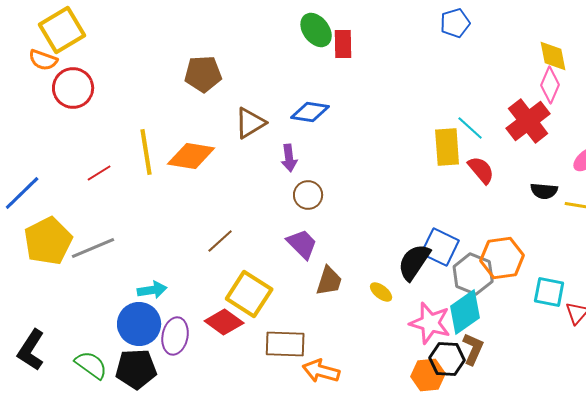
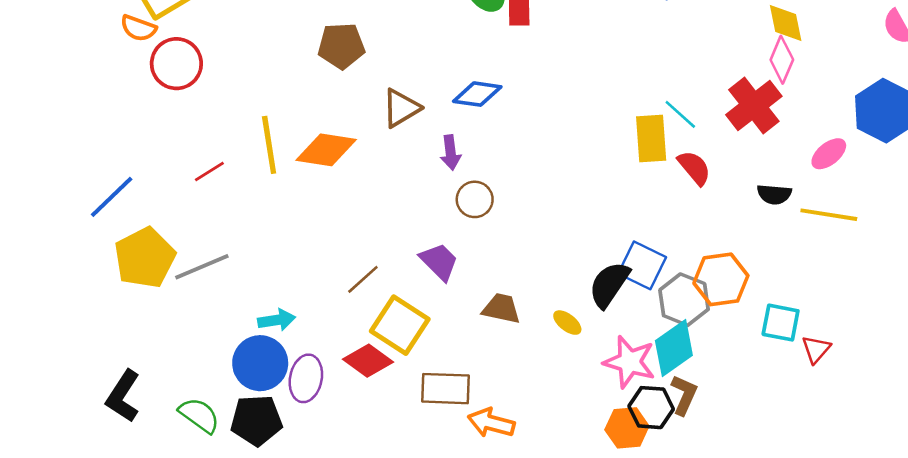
brown line: (220, 241) -> (363, 279), moved
purple trapezoid: (302, 244) -> (439, 262), moved
brown trapezoid: (329, 281) -> (501, 309), turned -96

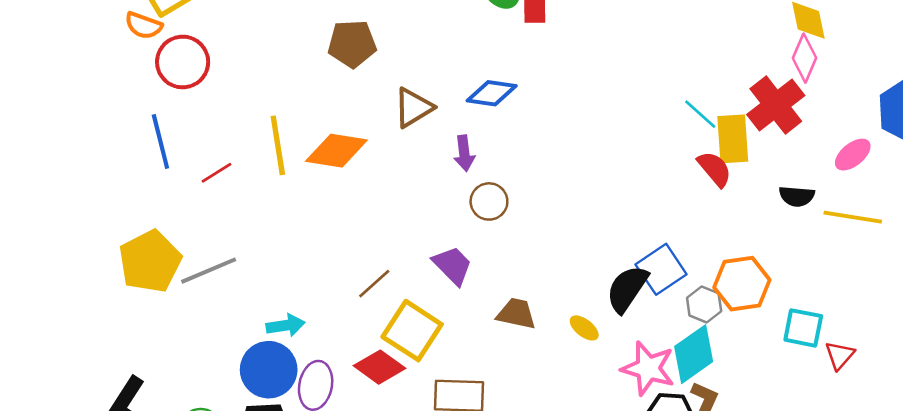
yellow rectangle: (651, 139) -> (733, 139), moved
blue line: (112, 197) -> (160, 142), moved, turned -60
blue square: (642, 265) -> (661, 269), turned 30
gray hexagon: (684, 300) -> (704, 304), size x0.7

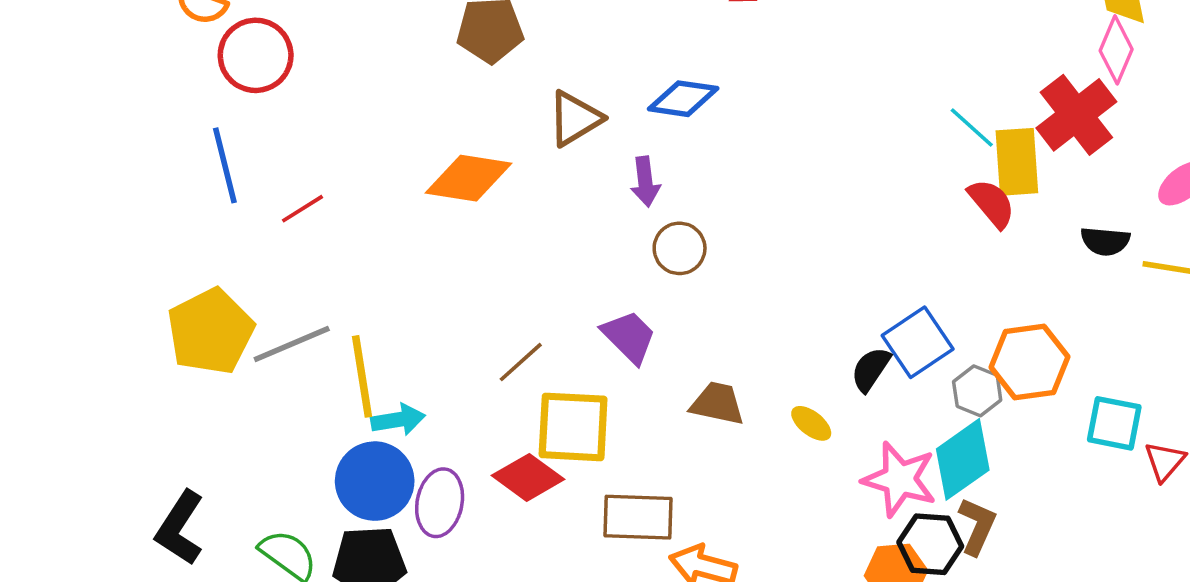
yellow line: (278, 145) -> (362, 376), moved
black semicircle: (627, 289) -> (871, 369), size x0.7
yellow square: (412, 331) -> (573, 427), turned -30

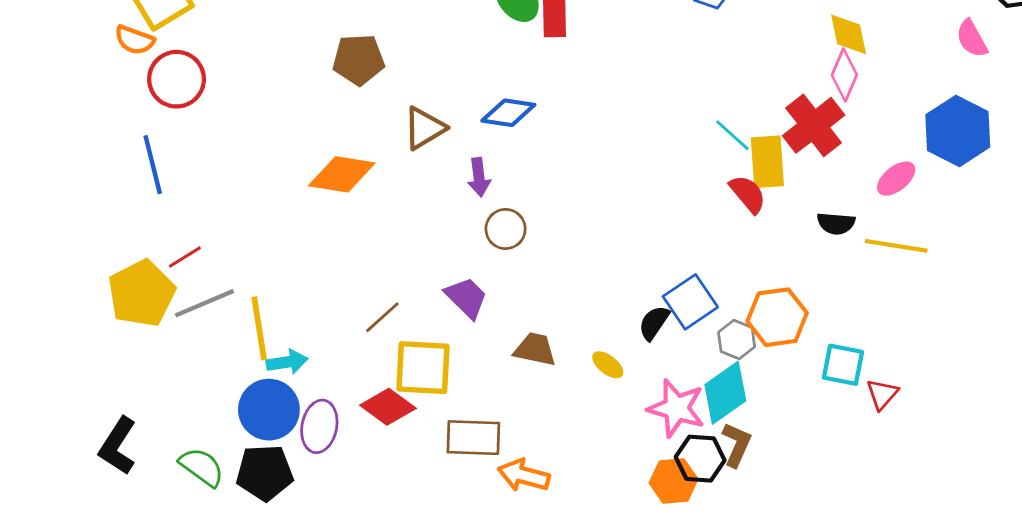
red line: (302, 209) -> (185, 257), moved

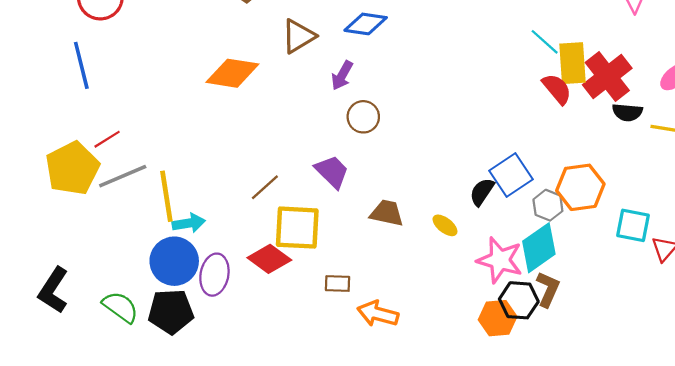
red cross: (814, 125) -> (607, 77), moved
purple arrow: (479, 177) -> (342, 75), turned 36
brown rectangle: (473, 438) -> (338, 284), size x0.6

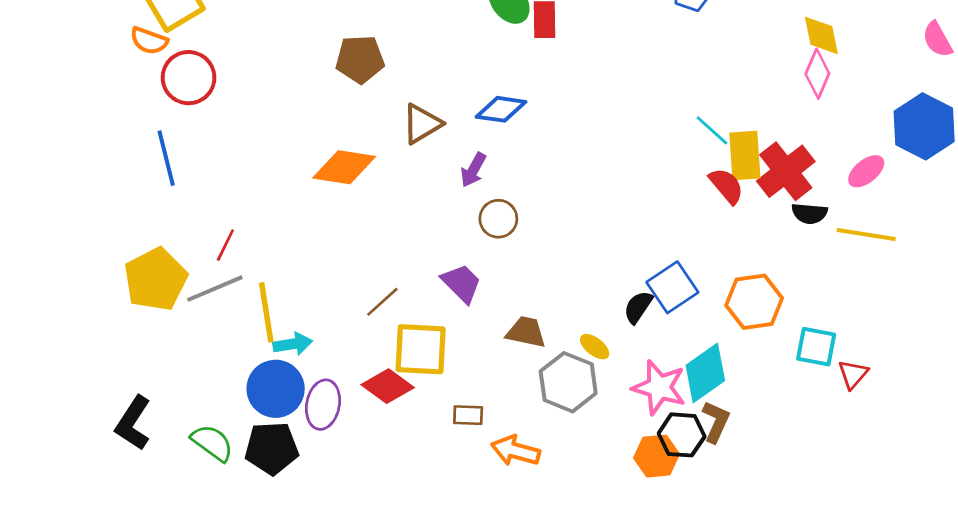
red line: (107, 139) -> (225, 245), moved, turned -32
gray hexagon: (548, 205) -> (568, 382), moved, size x1.6

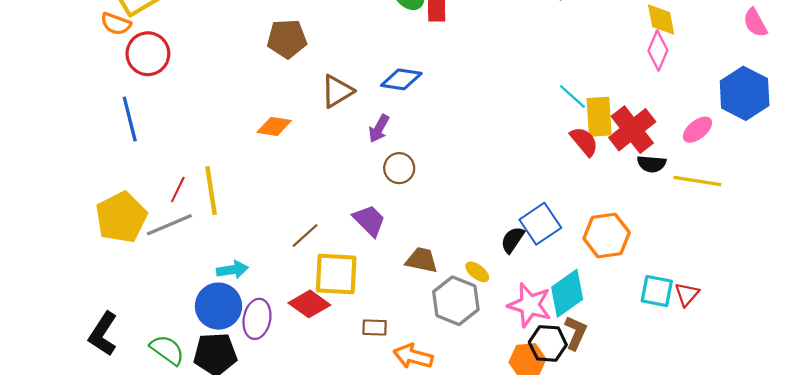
orange diamond: (344, 167) -> (274, 126), size x0.7
yellow line: (266, 312) -> (211, 191), moved
cyan square: (816, 347) -> (657, 291), moved

